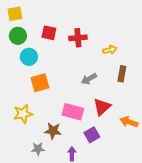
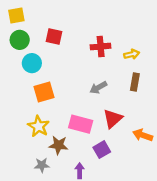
red cross: (78, 38) -> (101, 47), moved
yellow arrow: (110, 50) -> (132, 54), moved
yellow star: (23, 114) -> (38, 126), moved, turned -30

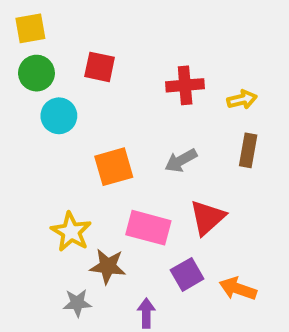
orange square: (44, 92) -> (114, 167), moved
orange arrow: (143, 135) -> (238, 289), moved

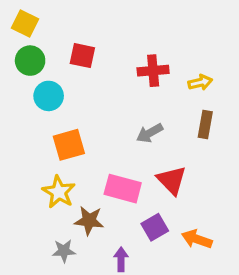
yellow square: (30, 28) -> (25, 24), turned 36
orange square: (114, 167) -> (69, 145), moved
red triangle: (207, 218) -> (172, 180), turned -32

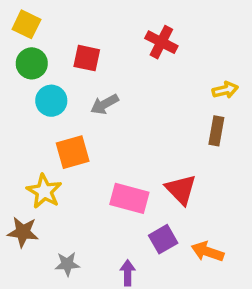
red cross: (153, 71) -> (161, 42), moved, turned 32
yellow arrow: (200, 82) -> (225, 90), moved
gray arrow: (150, 133) -> (105, 104), moved
yellow star: (59, 192) -> (44, 191), moved
brown star: (89, 221) -> (23, 232), moved

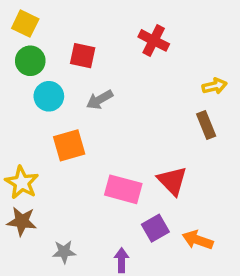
brown rectangle: (216, 131) -> (206, 125), turned -32
yellow star: (44, 191) -> (22, 182), moved

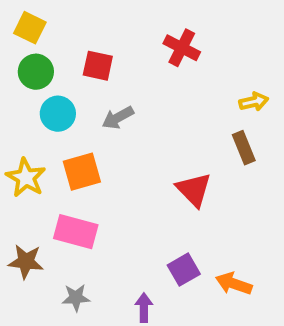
red triangle: (172, 181) -> (194, 190), moved
yellow star: (22, 182) -> (26, 178), moved
pink rectangle: (123, 189) -> (76, 232), moved

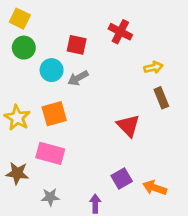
red square: (98, 66) -> (77, 45), moved
yellow arrow: (254, 102) -> (153, 67), moved
cyan circle: (58, 114) -> (52, 70), moved

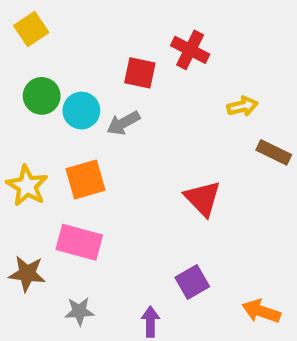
yellow square: (20, 19) -> (31, 29), turned 30
red square: (77, 45) -> (140, 73), moved
green circle: (24, 48) -> (42, 96), moved
brown rectangle: (161, 98) -> (274, 152), moved, turned -42
orange arrow: (155, 188) -> (261, 311), moved

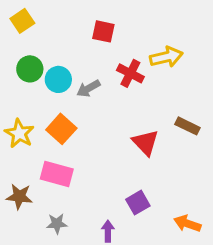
red cross: (190, 50) -> (130, 73), moved
red square: (140, 73) -> (103, 31), moved
yellow arrow: (242, 106) -> (166, 57), moved, size x1.5
brown rectangle: (274, 152) -> (187, 126), moved
orange square: (86, 180) -> (61, 129), turned -32

